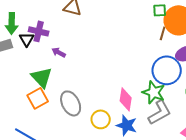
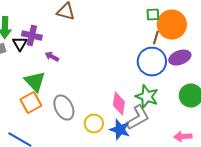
blue circle: (167, 70) -> (152, 62), moved
gray L-shape: (160, 112) -> (138, 118), moved

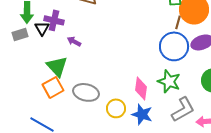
gray ellipse: (64, 108) -> (86, 92), turned -50
gray L-shape: (138, 118) -> (183, 109), moved

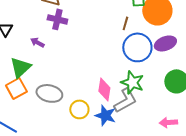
purple cross: (54, 20) -> (57, 19), moved
brown line: (178, 22) -> (125, 23), moved
green triangle: (57, 66) -> (20, 67), turned 30
gray L-shape: (183, 109) -> (125, 100), moved

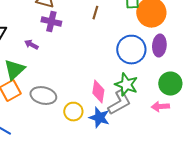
brown line: (125, 23) -> (95, 13), moved
purple ellipse: (165, 43) -> (159, 46), turned -65
pink arrow: (168, 122) -> (160, 107), moved

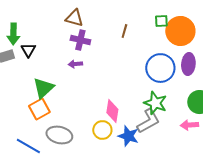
purple arrow: (31, 45) -> (75, 64), moved, turned -32
pink diamond: (98, 92) -> (112, 111), moved
gray ellipse: (43, 96) -> (59, 135), moved

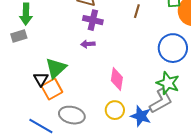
black triangle: (28, 50) -> (41, 79), moved
pink diamond: (112, 111) -> (117, 79), moved

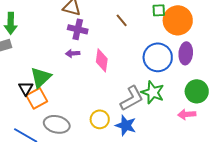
brown line: (137, 11) -> (122, 20), turned -56
pink diamond: (117, 79) -> (102, 60), moved
gray L-shape: (161, 101) -> (132, 98), moved

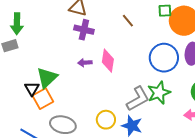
purple arrow: (73, 53) -> (85, 63), moved
green star: (153, 92) -> (159, 93), turned 30

